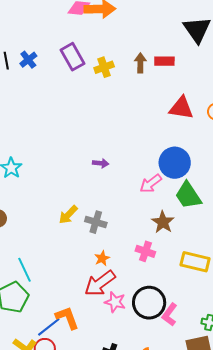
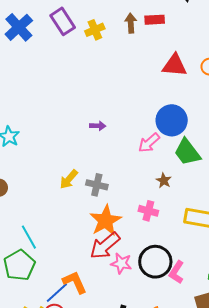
blue cross: (28, 60) -> (19, 27), size x1.6
brown star: (163, 222) -> (164, 181), size x0.7
orange star: (102, 258) -> (106, 221), size x2.0

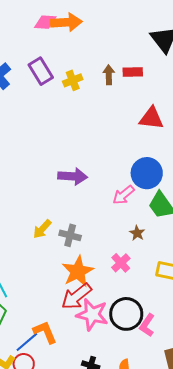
purple arrow: (98, 126) -> (73, 176), size x1.8
pink cross: (148, 211) -> (121, 263), turned 30
pink star: (121, 263) -> (92, 315), size x1.5

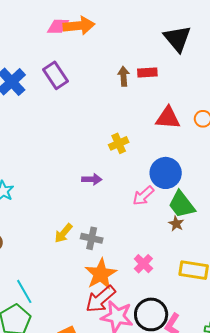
yellow cross: (73, 80) -> (119, 143), moved
purple arrow: (73, 176) -> (92, 179), size x0.7
brown star: (137, 233) -> (176, 224), moved

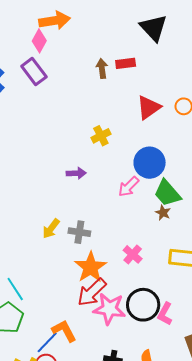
pink diamond: (58, 26) -> (39, 41), moved, turned -60
red triangle: (168, 118) -> (149, 107), turned -36

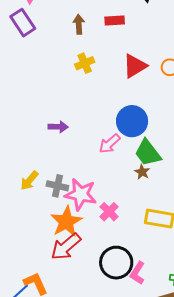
brown arrow: (102, 68) -> (79, 24), moved
yellow cross: (101, 136) -> (85, 63), moved
pink star: (109, 309) -> (81, 194), moved

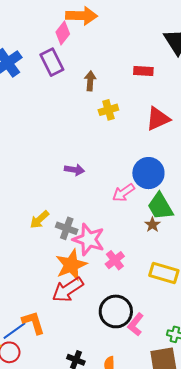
brown arrow: (79, 24) -> (90, 81), moved

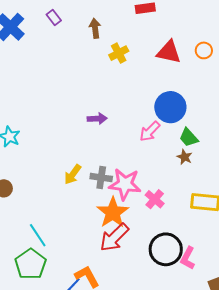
purple rectangle: (52, 62) -> (54, 17), size x0.6
red triangle: (158, 119) -> (169, 52), turned 48
green trapezoid: (160, 206) -> (189, 137), size x0.7

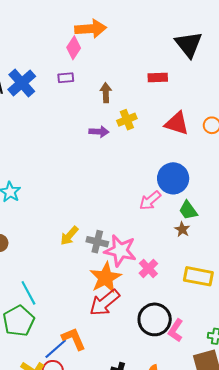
purple rectangle: (54, 17) -> (66, 78), turned -63
purple arrow: (97, 119) -> (99, 132), moved

